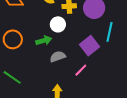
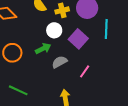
purple square: (90, 46) -> (78, 39), moved

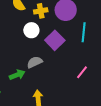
green arrow: (43, 49) -> (17, 75), moved
pink line: (85, 71) -> (82, 72), moved

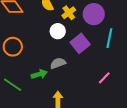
yellow cross: (41, 11) -> (69, 13), turned -32

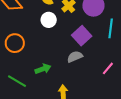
white circle: (58, 31) -> (49, 20), moved
gray semicircle: (58, 63) -> (75, 57), moved

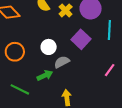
white circle: (49, 20) -> (49, 47), moved
gray semicircle: (75, 57) -> (62, 62), moved

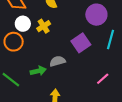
yellow cross: (66, 10) -> (44, 26), moved
white circle: (49, 47) -> (23, 24), moved

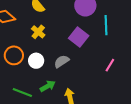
white circle: (23, 24) -> (36, 61), moved
green arrow: (38, 71) -> (48, 86), moved

